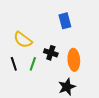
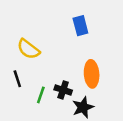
black cross: (51, 53) -> (63, 90), moved
green line: (33, 64) -> (41, 95), moved

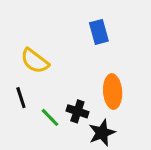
green line: (41, 95) -> (50, 117), turned -63

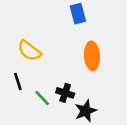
blue rectangle: (99, 32) -> (78, 14), moved
orange ellipse: (113, 92) -> (92, 56), moved

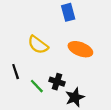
yellow semicircle: (29, 51) -> (38, 45), moved
orange ellipse: (92, 56) -> (80, 49), turned -65

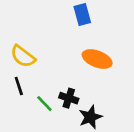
yellow semicircle: (38, 45) -> (23, 56), moved

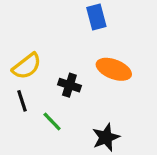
yellow semicircle: (23, 56) -> (27, 66), turned -75
black cross: (69, 98) -> (69, 85), moved

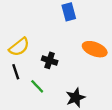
orange ellipse: (114, 69) -> (95, 49), moved

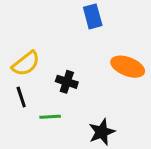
green line: (37, 86) -> (50, 117), turned -49

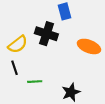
black cross: (67, 82) -> (46, 34), moved, size x1.5

